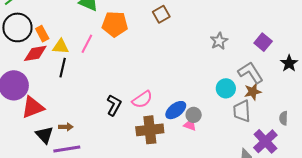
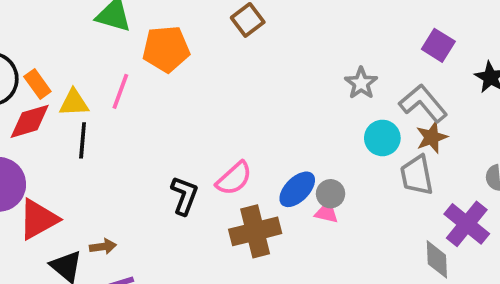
gray star: (219, 41) -> (361, 83), moved

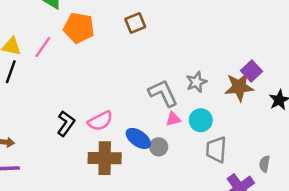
gray L-shape: (423, 103) -> (163, 93), moved
brown star: (432, 137) -> (239, 87), moved, size x1.4
blue ellipse: (297, 189) -> (138, 138), turned 65
pink triangle: (327, 212) -> (173, 119), moved, turned -42

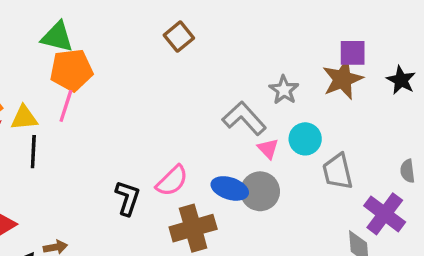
orange pentagon: (79, 28) -> (71, 70), moved
purple square: (252, 71) -> (353, 53), turned -30
pink triangle: (173, 119) -> (268, 149), turned -42
gray circle: (159, 147) -> (260, 191), size x1.5

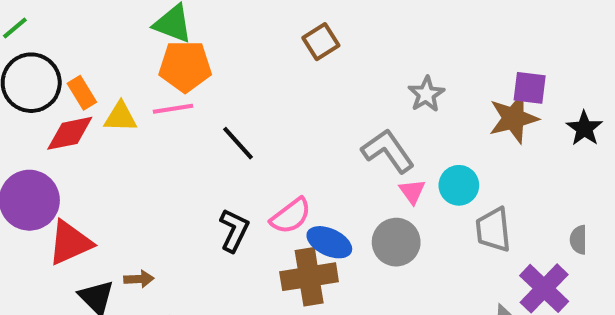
gray star: (284, 90) -> (426, 94), moved
pink line: (66, 106) -> (173, 109), turned 56
black line: (33, 152) -> (238, 143), moved, turned -52
blue ellipse: (230, 188) -> (329, 242), moved

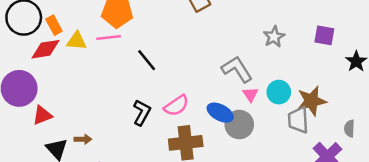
gray star: (426, 94) -> (274, 37), moved
brown star: (513, 118) -> (311, 101), moved
blue ellipse: (329, 242) -> (220, 113), moved
red triangle: (70, 243) -> (42, 115), size x0.7

